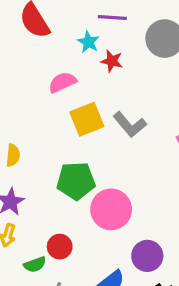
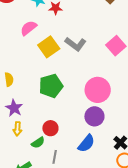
pink circle: (111, 209) -> (98, 90), moved
purple circle: (147, 256) -> (94, 116), moved

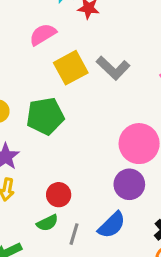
green pentagon: (51, 86) -> (45, 116), moved
green semicircle: (38, 143) -> (47, 223), moved
gray line: (55, 157) -> (74, 234), moved

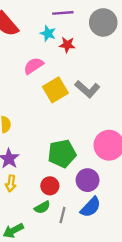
green pentagon: (45, 116) -> (62, 154), moved
purple circle: (129, 184) -> (88, 180), moved

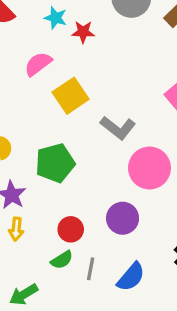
gray L-shape: (87, 89) -> (118, 128), moved
green pentagon: (62, 154) -> (55, 163), moved
blue semicircle: (91, 207) -> (131, 277), moved

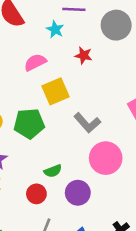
red star: (83, 32) -> (84, 55), moved
green pentagon: (55, 163) -> (29, 124), moved
green semicircle: (62, 260) -> (53, 171), moved

